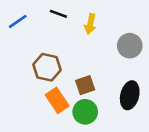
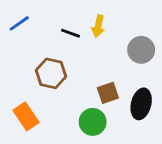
black line: (58, 14) -> (70, 33), moved
brown square: (85, 85) -> (108, 93), moved
orange rectangle: (57, 100) -> (26, 116), moved

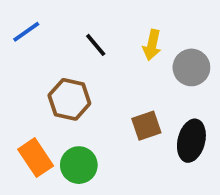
yellow arrow: (98, 26) -> (152, 45), moved
black line: (70, 33) -> (96, 45), turned 30
green circle: (93, 122) -> (79, 165), moved

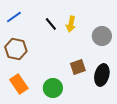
yellow arrow: (152, 45) -> (71, 24), moved
brown hexagon: (69, 99) -> (16, 49), moved
green circle: (79, 165) -> (53, 88), moved

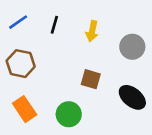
black line: (51, 24) -> (54, 25), moved, turned 56
brown square: (78, 67) -> (91, 79), moved, turned 35
black ellipse: (102, 75) -> (132, 97), turned -65

